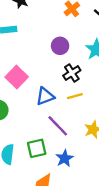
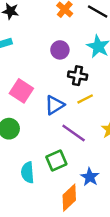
black cross: (72, 73) -> (78, 76), turned -36
blue star: (65, 158) -> (90, 177), moved

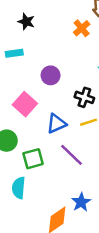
purple circle: (60, 50) -> (51, 75), moved
green square: (56, 160) -> (33, 159), moved

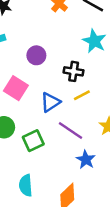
cyan semicircle: (19, 188) -> (26, 185), moved
blue star: (81, 202) -> (86, 160), moved

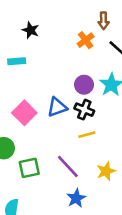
purple circle: (36, 55) -> (84, 85), moved
blue triangle: (50, 102) -> (57, 107), moved

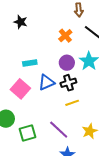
orange cross: (86, 40) -> (65, 36), moved
cyan rectangle: (17, 61) -> (30, 63), moved
black cross: (84, 110) -> (68, 83), turned -35

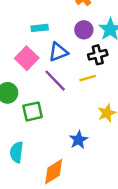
black cross: (68, 83) -> (98, 55), moved
purple line: (59, 130) -> (55, 81), moved

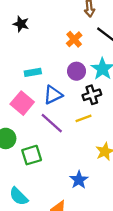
cyan semicircle: (17, 152) -> (19, 196), turned -48

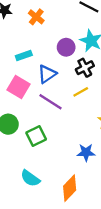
orange cross: (74, 39) -> (36, 17), moved
blue star: (79, 180) -> (86, 152), turned -30

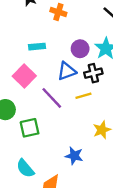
orange cross: (36, 17) -> (58, 12), turned -35
blue triangle: (47, 74) -> (67, 71), moved
cyan semicircle: (30, 178) -> (25, 168), moved

